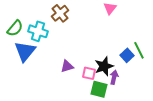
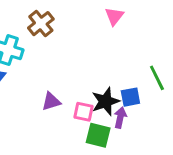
blue square: (127, 55) -> (130, 97), moved, turned 32

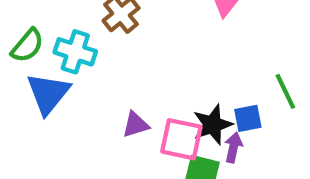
pink square: (83, 112) -> (181, 139), size x1.5

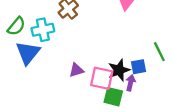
cyan cross: (75, 52) -> (43, 30), turned -30

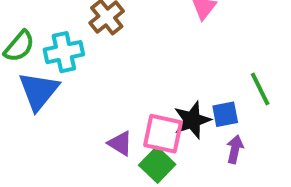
purple triangle: (76, 70) -> (120, 143), moved, turned 49
purple arrow: (131, 83) -> (235, 149), moved
green square: (113, 97) -> (157, 165), moved, turned 30

